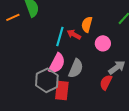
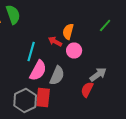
cyan line: (60, 36) -> (31, 52), moved
pink circle: (103, 43) -> (74, 50), moved
gray hexagon: (47, 80) -> (25, 100), moved

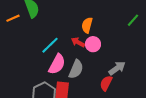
green line: (105, 26) -> (133, 20), moved
red arrow: (55, 42) -> (78, 42), moved
cyan line: (31, 52) -> (50, 45), turned 30

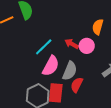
orange semicircle: (87, 25) -> (98, 27), moved
red semicircle: (106, 83) -> (77, 85), moved

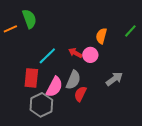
pink semicircle: (51, 66) -> (54, 87), moved
red rectangle: (56, 93) -> (31, 78), moved

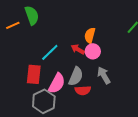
orange semicircle: (101, 36) -> (90, 35), moved
gray arrow: (114, 79) -> (104, 75), moved, turned -84
red semicircle: (80, 94) -> (83, 90), turned -119

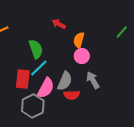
green semicircle: (32, 15) -> (36, 49), moved
red arrow: (78, 49) -> (59, 24), moved
cyan line: (50, 52) -> (39, 68), moved

